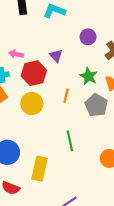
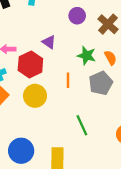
gray pentagon: (96, 105) -> (101, 83), turned 30

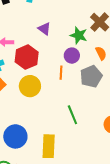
purple circle: (77, 16) -> (72, 56), moved
purple triangle: (49, 42) -> (44, 29), moved
green star: (87, 56) -> (79, 35), moved

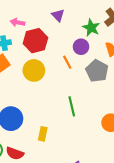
orange line: (61, 73) -> (67, 62), turned -40
gray pentagon: (91, 76) -> (97, 71), turned -30
yellow rectangle: (49, 146) -> (43, 134), size x0.6

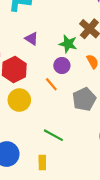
gray pentagon: (97, 71) -> (84, 99), moved, turned 30
green line: (72, 106) -> (53, 135), moved, turned -36

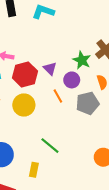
purple triangle: (32, 39) -> (50, 68), moved
gray pentagon: (84, 99) -> (87, 103), moved

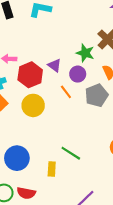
green line: (50, 146) -> (71, 153), moved

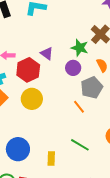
purple triangle: (55, 65) -> (47, 53), moved
orange line: (66, 92) -> (79, 107), moved
green line: (71, 153) -> (80, 145), moved

